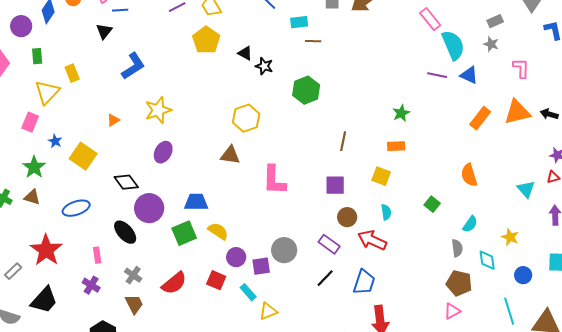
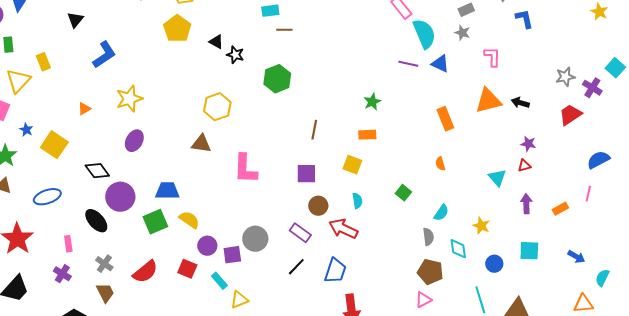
orange rectangle: (480, 118) -> (445, 119), moved, turned -60
orange semicircle: (469, 175) -> (440, 164), size x0.6

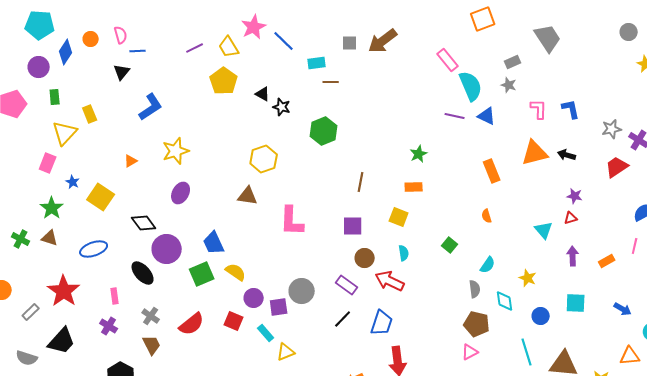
blue L-shape: (524, 19) -> (571, 109), moved
blue trapezoid: (167, 191) -> (214, 243), turned -115

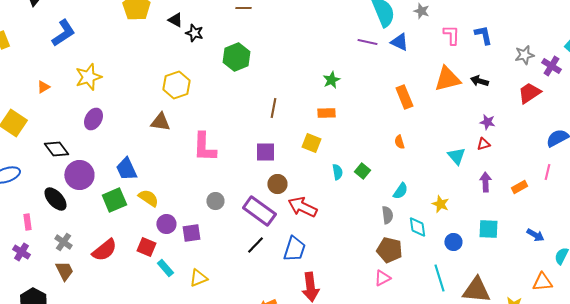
cyan semicircle: (404, 253) -> (337, 172), moved
purple rectangle: (347, 285) -> (259, 211), size x1.5
gray circle: (302, 291) -> (215, 201), moved, size x0.7
cyan rectangle: (266, 333) -> (165, 268), moved

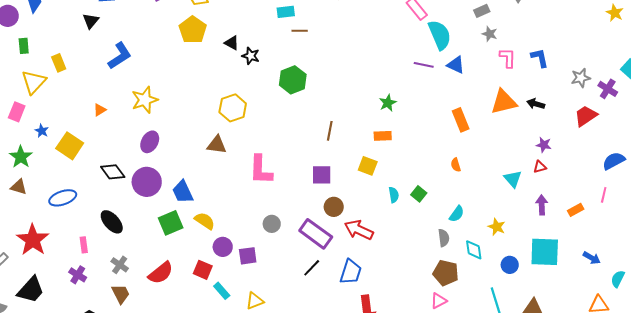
gray star: (421, 11) -> (490, 34), moved
purple circle: (79, 175) -> (147, 182), moved
cyan square: (488, 229) -> (545, 252), size x1.5

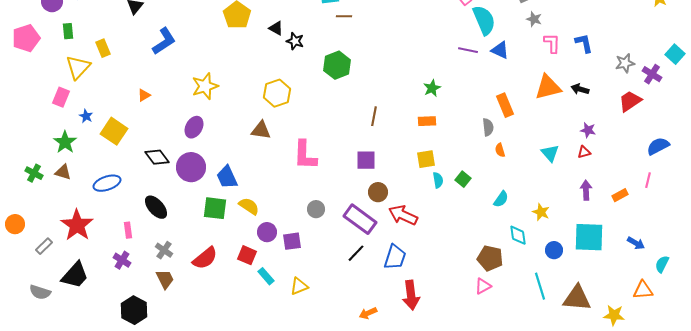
yellow star: (145, 100) -> (205, 86), moved
yellow square: (368, 166) -> (426, 159), moved, turned -30
cyan triangle: (513, 179) -> (550, 153), moved
green square: (171, 223) -> (215, 208), turned 30
gray semicircle: (444, 238) -> (488, 127), moved

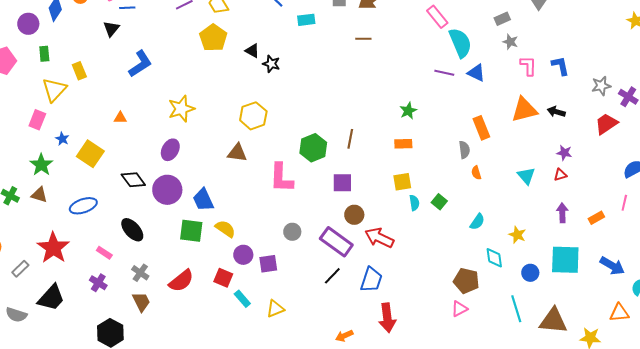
brown line: (344, 16) -> (363, 39), moved
green hexagon: (337, 65) -> (313, 148), moved
orange triangle: (144, 95) -> (120, 118), turned 32
pink rectangle: (128, 230) -> (104, 253), turned -49
blue arrow: (636, 243) -> (612, 266), size x1.4

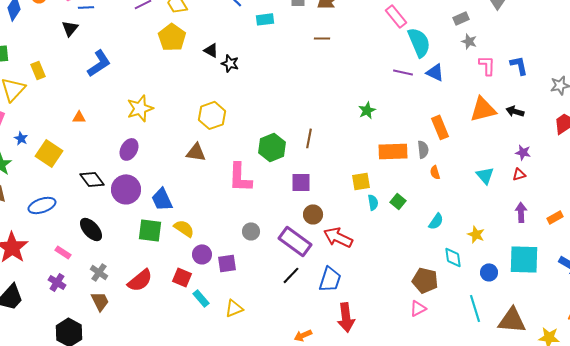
orange rectangle: (403, 144) -> (393, 151), moved, size x1.6

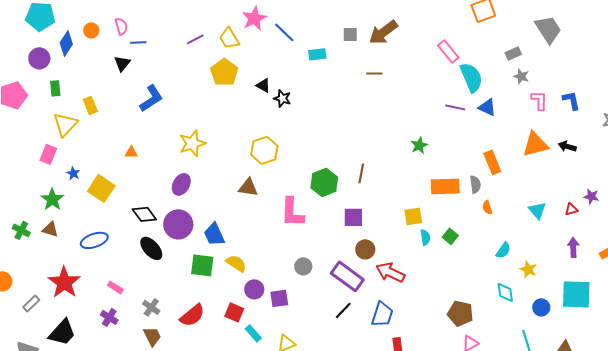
purple star: (523, 152) -> (591, 196), moved
cyan semicircle: (436, 221) -> (503, 250), moved
black ellipse: (91, 229) -> (151, 248), moved
brown pentagon: (425, 280) -> (460, 313), moved

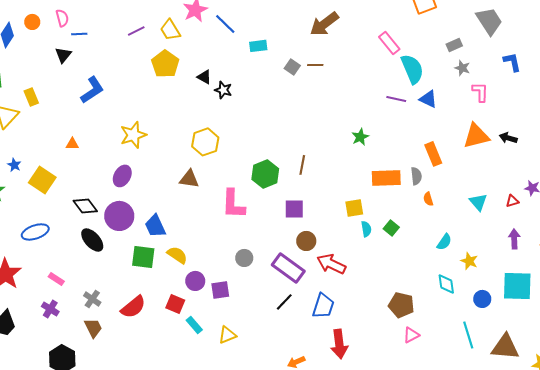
gray square: (350, 34) -> (292, 67), moved, turned 35
blue L-shape: (571, 100) -> (512, 62), moved

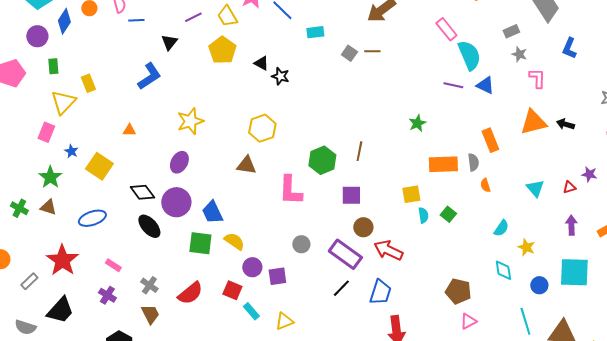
black triangle: (63, 55) -> (169, 42), moved
blue L-shape: (512, 62) -> (569, 48), turned -145

